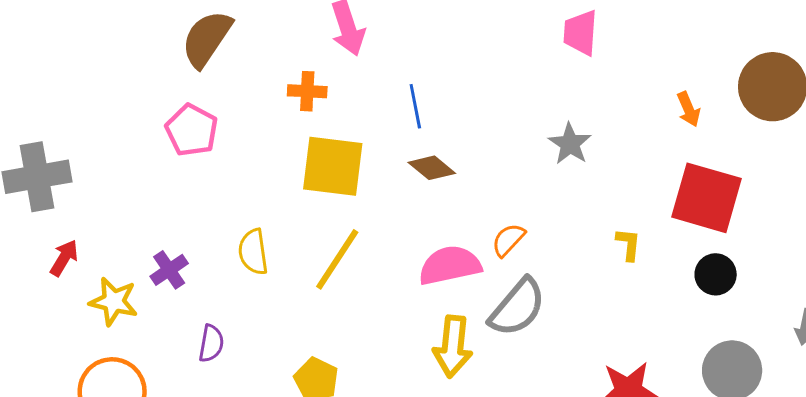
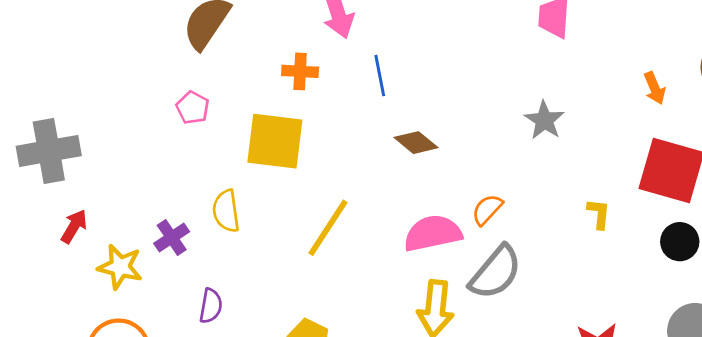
blue line: (415, 106) -> (380, 76), moved
pink pentagon: (192, 130) -> (193, 108), size x0.7
yellow square: (333, 166) -> (275, 141), moved
yellow semicircle: (253, 252) -> (226, 211), moved

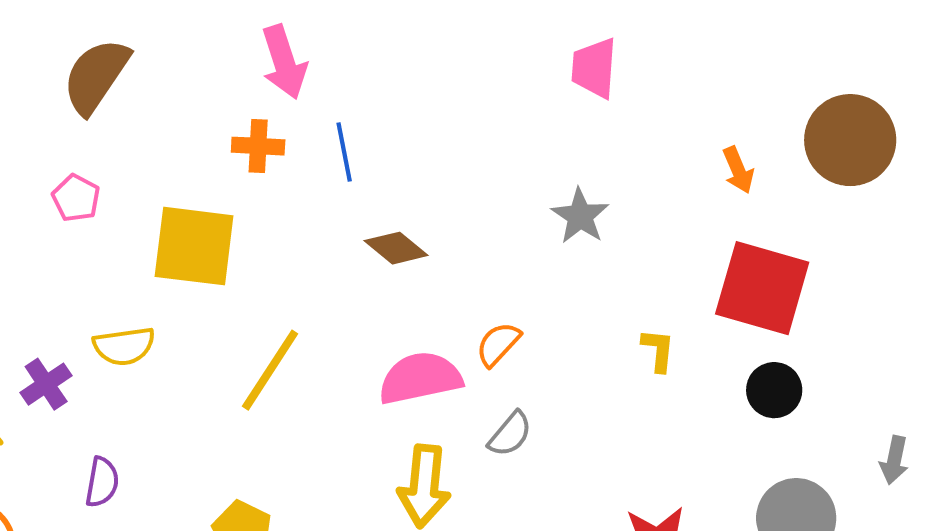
orange cross: (300, 71) -> (258, 146), moved
yellow semicircle: (226, 211) -> (124, 346), turned -90
gray semicircle: (496, 272) -> (510, 434), size x0.6

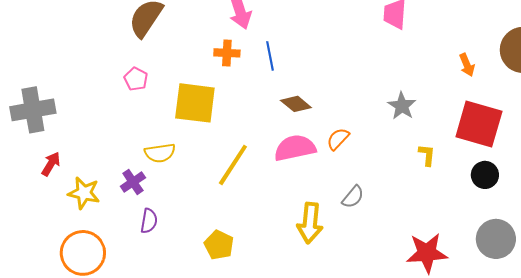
gray star: (580, 216) -> (402, 106), moved
orange semicircle: (498, 344) -> (338, 139), moved
pink semicircle: (420, 378) -> (295, 148), moved
purple cross: (46, 384) -> (133, 182), moved

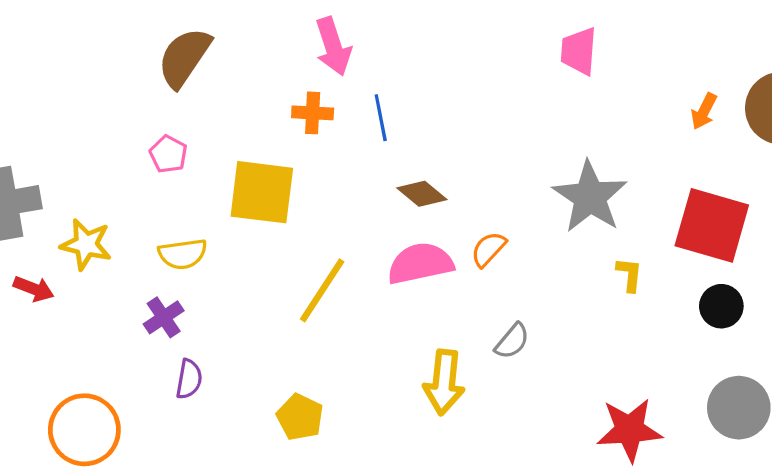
orange arrow: (467, 65) -> (704, 111), moved, turned 50
gray star: (402, 106) -> (590, 197), size x1.6
yellow semicircle: (160, 153) -> (183, 254), moved
red arrow: (51, 164) -> (34, 289), turned 80
yellow star: (84, 193) -> (86, 244), moved

